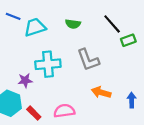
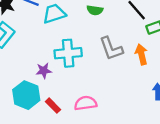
orange arrow: (101, 92) -> (141, 54), moved, turned 60

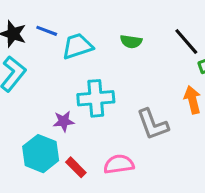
gray L-shape: (111, 49) -> (153, 124), moved

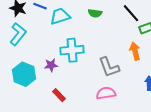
cyan hexagon: (41, 154) -> (24, 74), moved
pink semicircle: (119, 164) -> (106, 93), moved

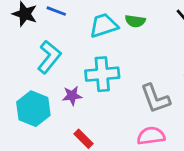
cyan trapezoid: (60, 16) -> (104, 25), moved
cyan L-shape: (18, 34) -> (49, 57), moved

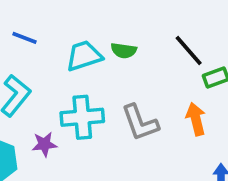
gray L-shape: (155, 99) -> (140, 123), moved

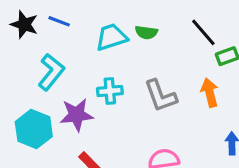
cyan cross: (82, 117) -> (110, 91), size x0.7
purple star: (44, 144) -> (77, 115), size x1.5

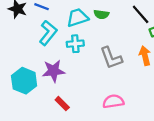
cyan L-shape: (51, 72) -> (48, 33), moved
cyan cross: (110, 91) -> (75, 44), moved

